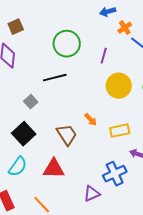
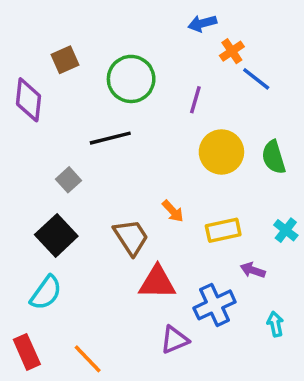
brown square: (16, 27) -> (65, 60), moved
red triangle: (54, 169) -> (157, 282), moved

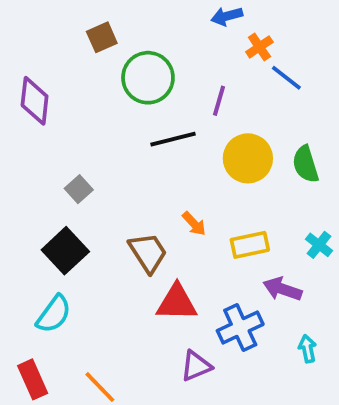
brown square: (65, 60) -> (102, 37), moved
black line: (110, 138) -> (173, 139), moved
purple arrow: (253, 270) -> (282, 289), size x1.4

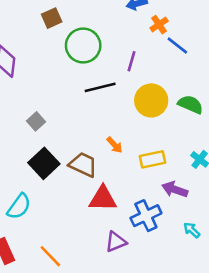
green semicircle: (306, 164) -> (190, 104), turned 130
black square: (65, 251) -> (44, 163), moved
brown trapezoid: (148, 253) -> (83, 165), turned -32
cyan arrow: (307, 349) -> (192, 230), turned -36

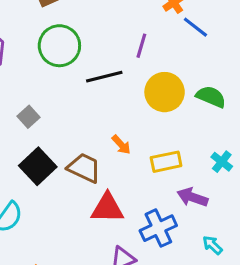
green circle: (83, 46) -> (59, 46), moved

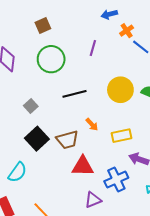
purple line: (141, 46) -> (93, 48), moved
black line: (104, 77) -> (75, 94), moved
brown trapezoid: (84, 168) -> (67, 140), turned 140

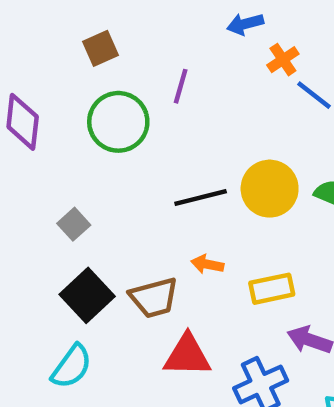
purple line: (93, 48) -> (181, 86), moved
black line: (75, 94) -> (201, 197), moved
orange arrow: (92, 124) -> (207, 264), turned 144
cyan semicircle: (17, 172) -> (72, 367), moved

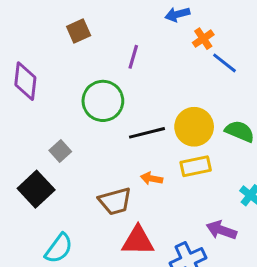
green circle: (118, 122) -> (103, 101), moved
yellow rectangle: (272, 289) -> (196, 166), moved
black square: (87, 295) -> (36, 189), moved

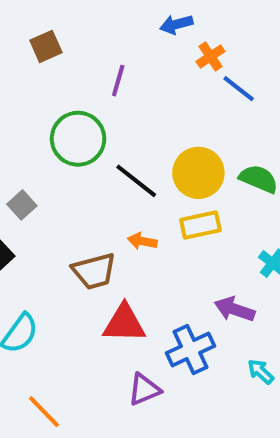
black line: (147, 133) -> (136, 181), turned 52

